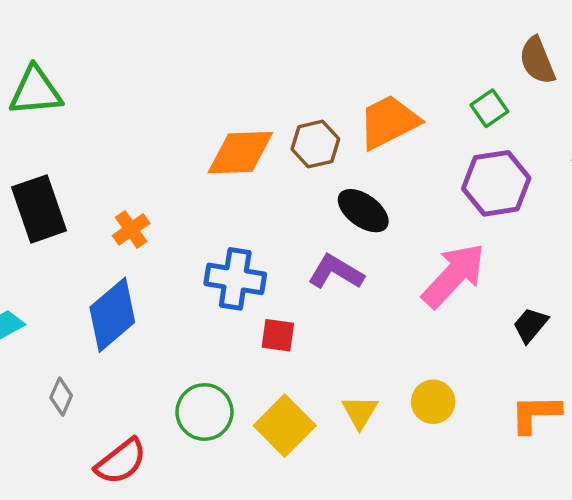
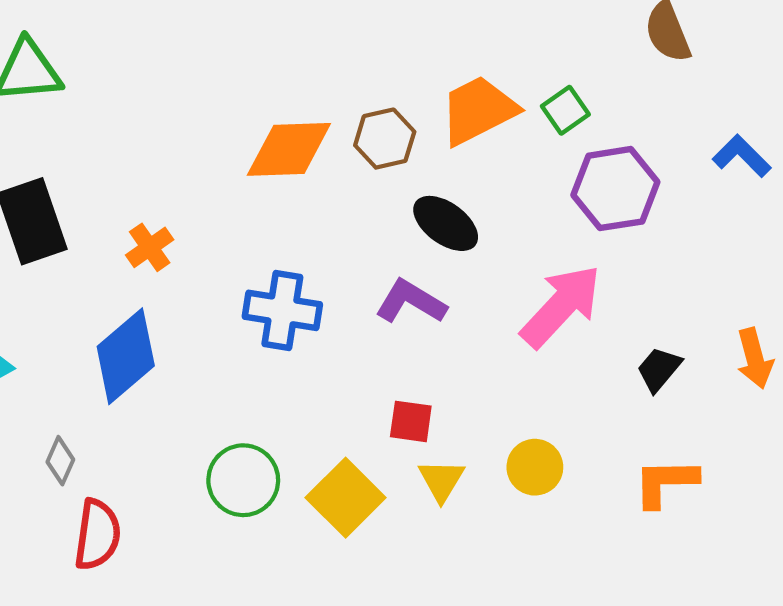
green square: (489, 108) -> (565, 110), moved
red square: (278, 335) -> (411, 421), moved
red semicircle: (121, 461) -> (97, 535), moved, turned -44

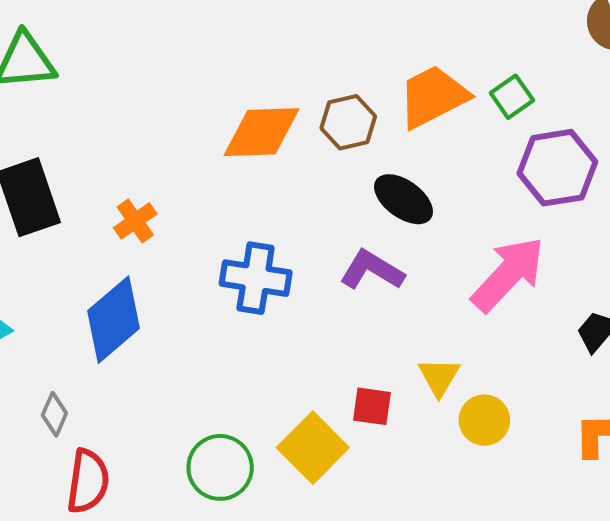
red square: (411, 421) -> (372, 406), moved
green circle: (243, 480) -> (220, 467), moved
yellow triangle: (441, 480) -> (439, 377), moved

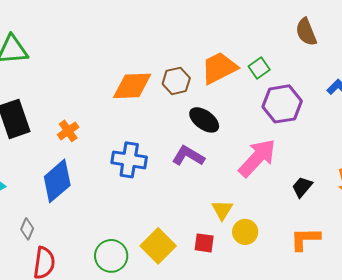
red square: (372, 406) -> (204, 243), moved

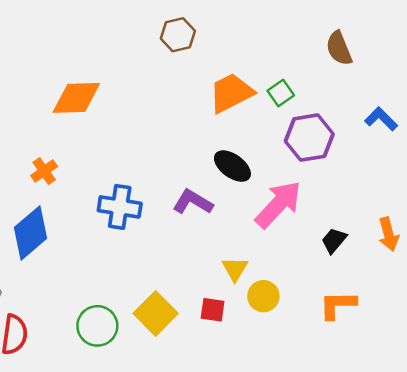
brown hexagon: (176, 81) -> (178, 35), moved
orange diamond: (132, 86) -> (76, 98), moved
black ellipse: (204, 120) -> (232, 166), moved

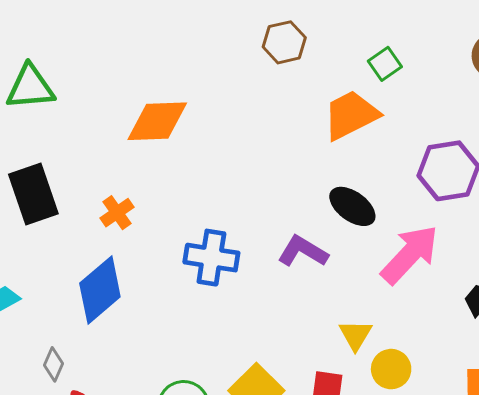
green square: (281, 93) -> (385, 64), moved

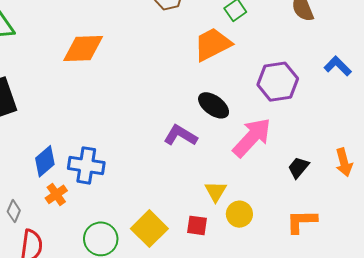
orange cross: (117, 213) -> (56, 194), moved
blue cross: (211, 258) -> (86, 165), moved
blue diamond: (100, 290) -> (45, 161), size x0.7

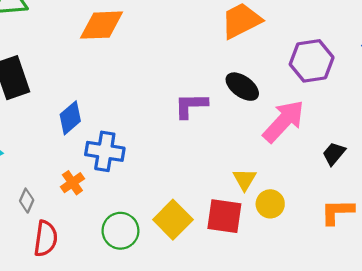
purple L-shape: (180, 135) -> (191, 106), moved, turned -32
blue diamond: (45, 161) -> (70, 118), moved
red square: (197, 225) -> (224, 216), size x1.6

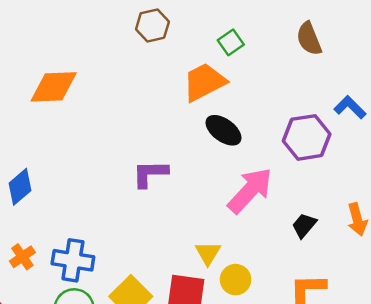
purple hexagon: (312, 61) -> (307, 137), moved
black ellipse: (242, 87) -> (223, 130), moved
blue cross: (105, 151) -> (73, 260), moved

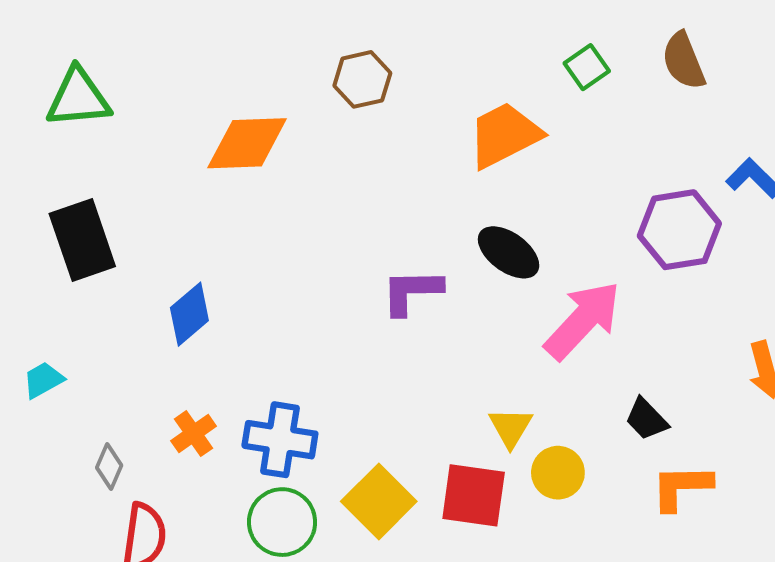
brown hexagon: (152, 25) -> (362, 79), moved
green square: (231, 42) -> (587, 67), moved
black ellipse: (223, 130) -> (509, 252), moved
black trapezoid: (304, 225) -> (646, 419), moved, turned -84

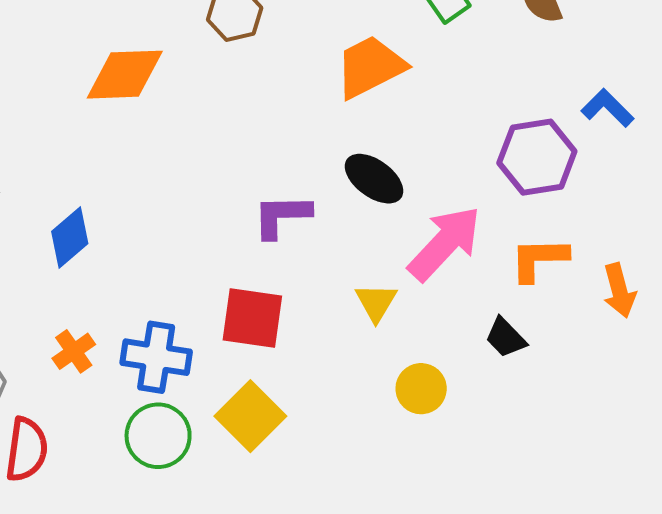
yellow triangle: (511, 427) -> (376, 302), moved
orange L-shape: (681, 487) -> (539, 259), moved
red square: (474, 495) -> (252, 318), moved

